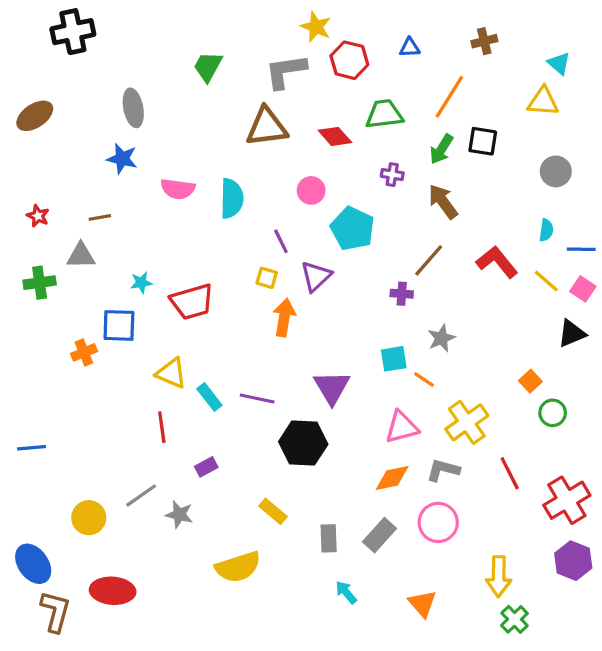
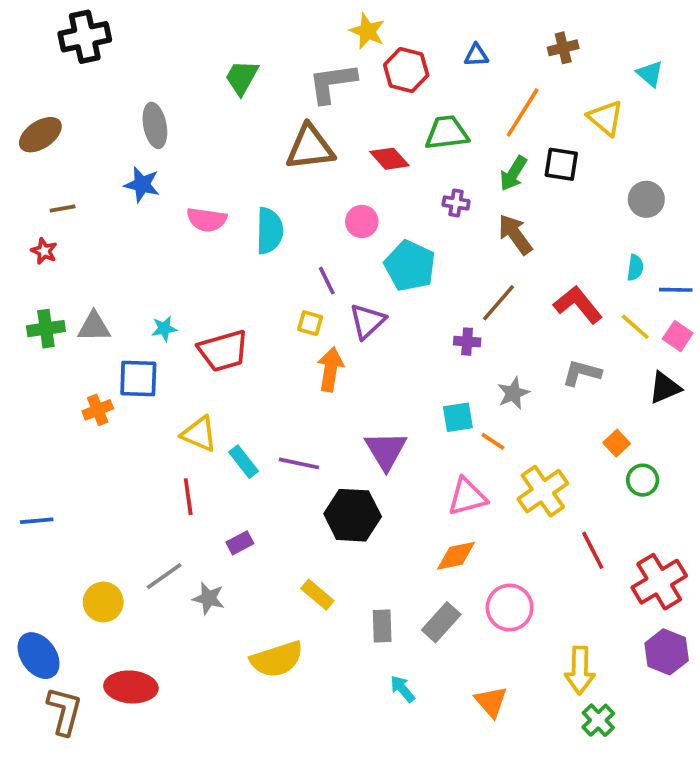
yellow triangle: (543, 102) -> (606, 118), moved, turned 36
brown line: (100, 217) -> (63, 209), moved
gray triangle: (81, 256) -> (94, 327), moved
gray L-shape: (443, 470) -> (582, 373), moved

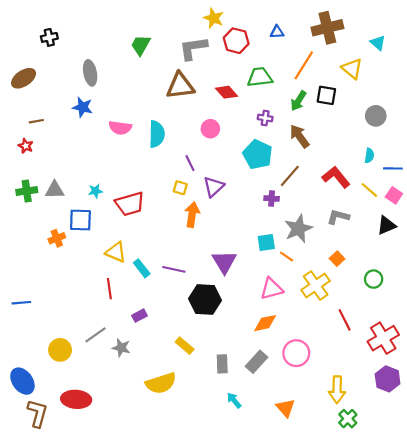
black cross: (85, 37) -> (49, 37), moved, size x0.6
brown cross: (563, 48) -> (327, 28), size x1.8
cyan pentagon: (410, 266) -> (258, 154), moved
gray star: (513, 393) -> (298, 229), size x1.5
orange square: (617, 443) -> (337, 259), moved

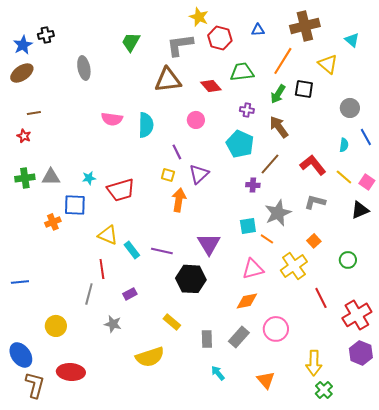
blue star: (83, 107) -> (23, 45), moved, turned 30
blue line: (393, 168) -> (366, 137), moved, turned 60
gray line: (95, 335) -> (89, 294), moved, turned -40

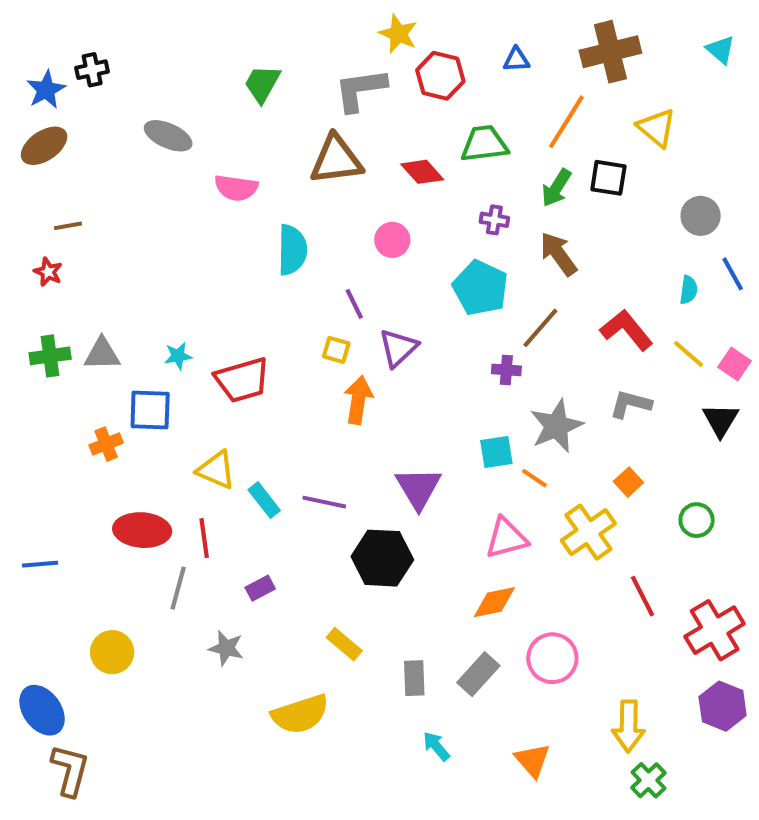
cyan triangle: (352, 40) -> (721, 50), moved
gray ellipse: (84, 68) -> (168, 136), turned -55
pink semicircle: (112, 119) -> (236, 188), moved
black triangle: (360, 210) -> (721, 420), turned -36
red ellipse: (71, 372) -> (142, 530), moved

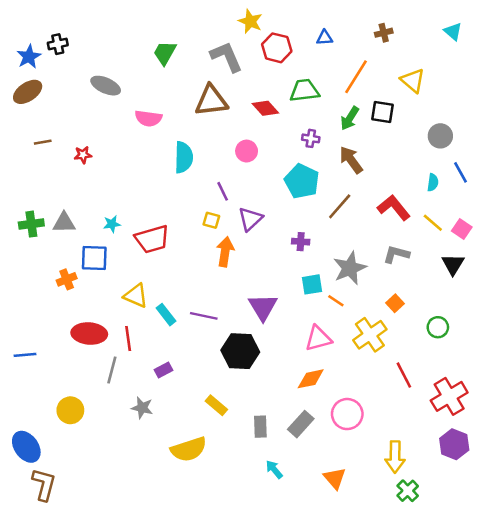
brown cross: (610, 52) -> (384, 33), size x0.5
gray L-shape: (360, 90) -> (226, 57), turned 75
red star: (48, 272) -> (83, 155), moved, turned -30
purple cross: (506, 370) -> (301, 242), moved

